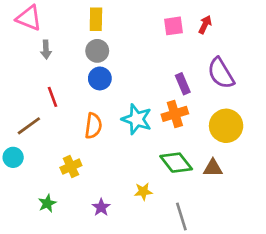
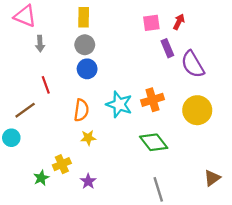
purple rectangle: (183, 84) -> (167, 48), moved
yellow cross: (71, 167) -> (62, 164), moved
brown triangle: (213, 168) -> (212, 178), moved, turned -36
yellow star: (143, 192) -> (88, 138), moved

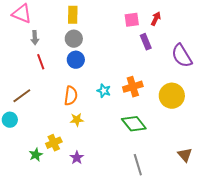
purple semicircle: (193, 64) -> (182, 56), moved
red line: (46, 85) -> (41, 62), moved
cyan star: (119, 104) -> (104, 91), size x0.6
brown triangle: (212, 178) -> (185, 155), turned -35

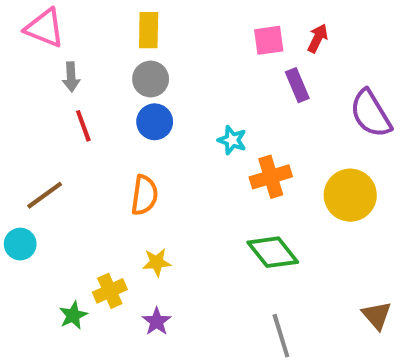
cyan star: (104, 91) -> (232, 140), moved
yellow star: (77, 120) -> (157, 262), moved

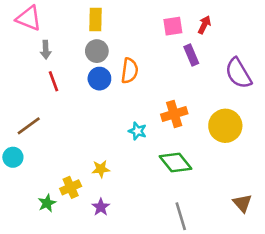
cyan star: (232, 140) -> (137, 131), moved
orange semicircle: (144, 195) -> (130, 71), moved

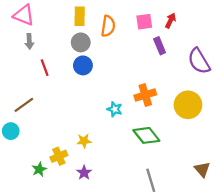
gray arrow: (46, 50) -> (29, 41), moved
orange semicircle: (130, 71) -> (108, 26), moved

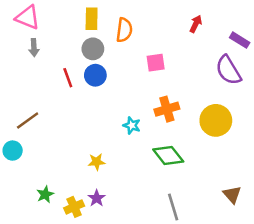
pink square: (144, 22) -> (156, 63), moved
purple rectangle: (160, 46) -> (240, 40), moved, turned -35
red line: (45, 68) -> (68, 78), moved
yellow cross: (59, 156) -> (74, 207), moved

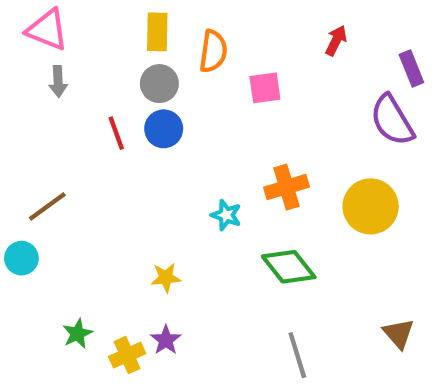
purple rectangle: (240, 40) -> (411, 69), turned 36
pink square: (156, 63) -> (265, 88), moved

